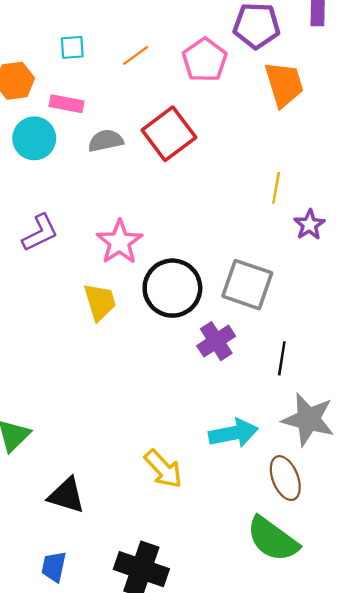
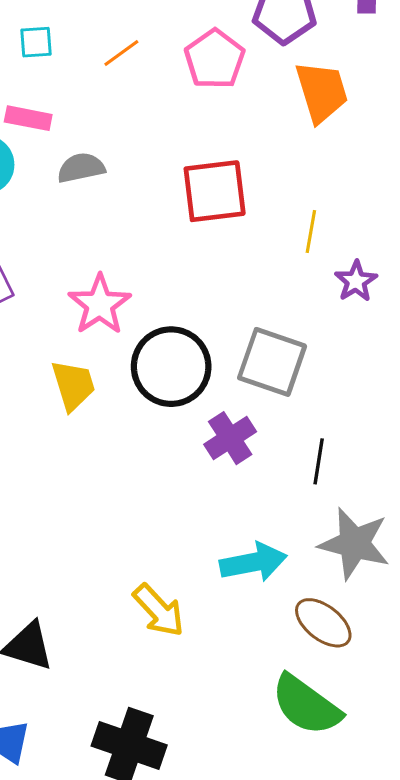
red square: (169, 134) -> (215, 191), moved, turned 30
brown ellipse: (285, 478) -> (323, 623), turned -30

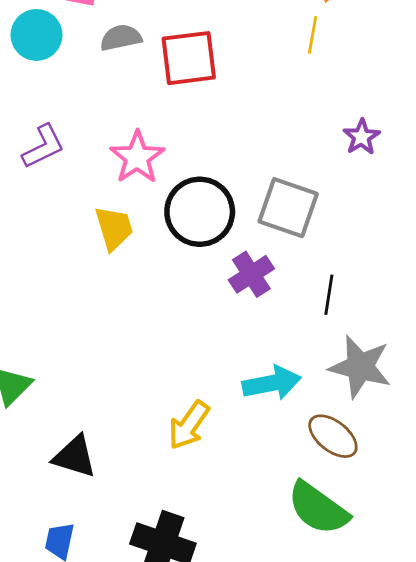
red square: (215, 191) -> (189, 58), moved
yellow line: (311, 232) -> (313, 35), moved
yellow arrow: (159, 610) -> (189, 425), turned 78

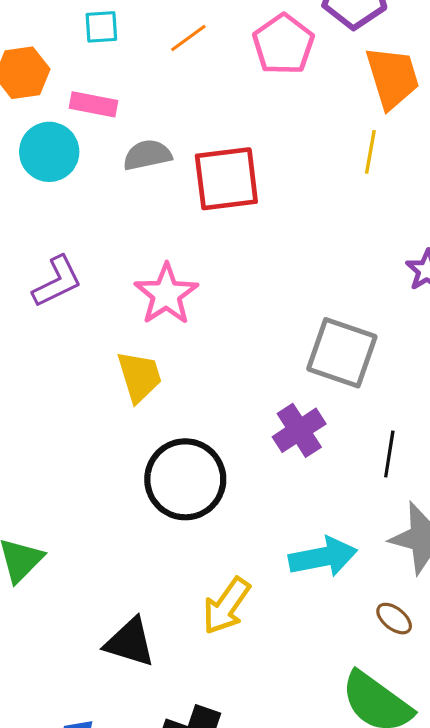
black circle: (200, 212) -> (185, 479), moved
brown ellipse: (333, 436) -> (394, 619), size x0.6
black triangle: (75, 457) -> (130, 642), moved

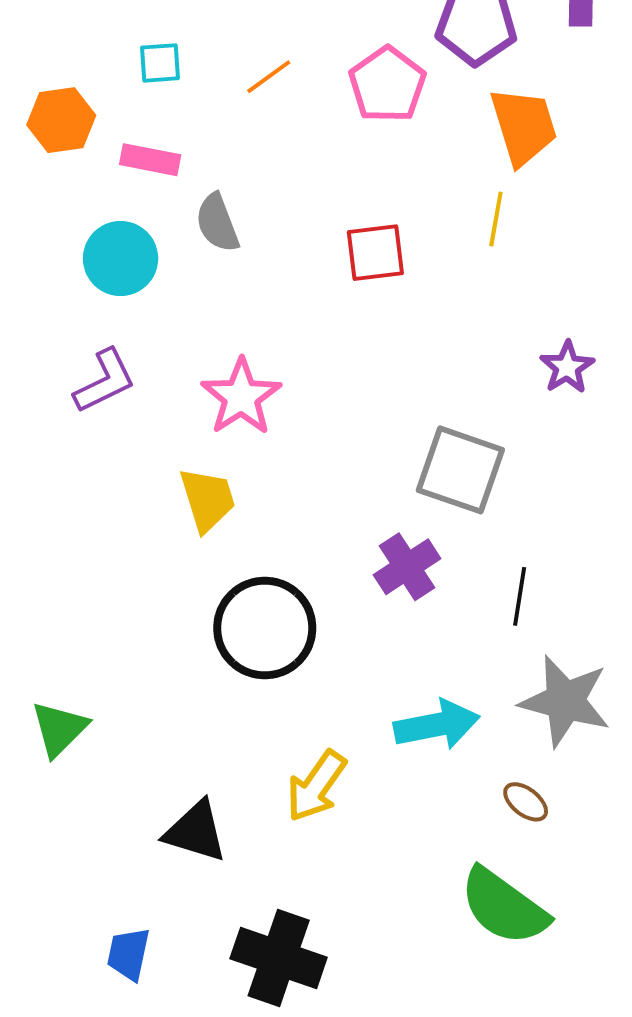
cyan circle: (49, 152) -> (121, 259), moved
gray semicircle: (147, 155) -> (217, 223), turned -99
red square: (226, 179) -> (375, 253), moved, size x0.7

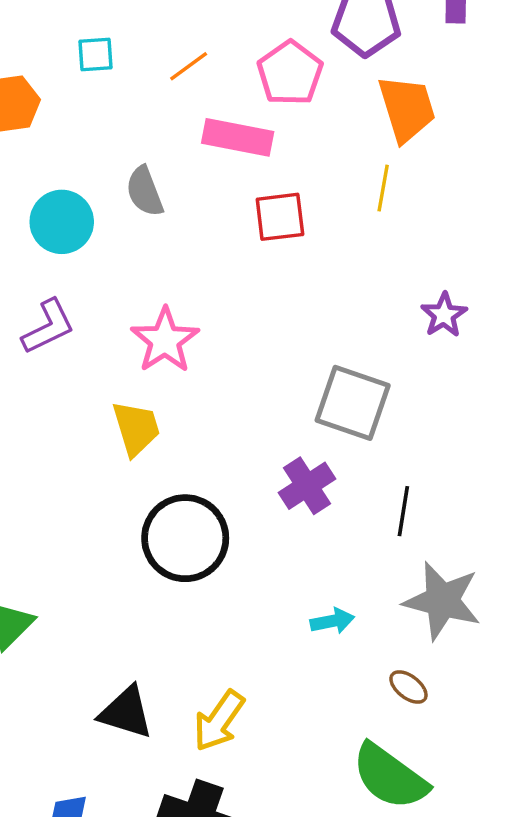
pink rectangle: (150, 160) -> (238, 137), moved, size x1.4
cyan arrow: (437, 725) -> (332, 621), size x0.6
yellow arrow: (316, 786) -> (219, 721), moved

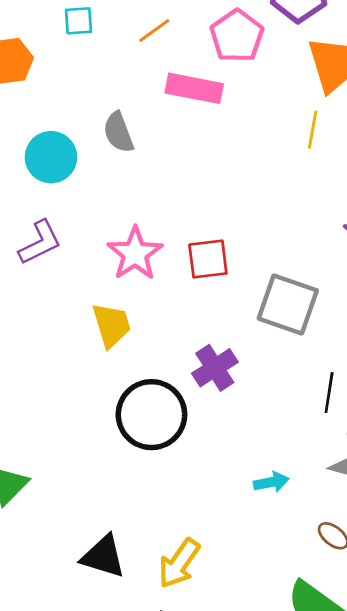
red square: (280, 217) -> (208, 259), moved
purple cross: (307, 486) -> (215, 368), moved

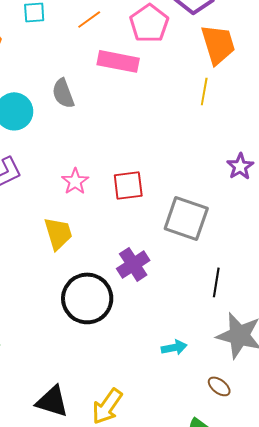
pink star: (135, 254) -> (75, 181), size x0.7

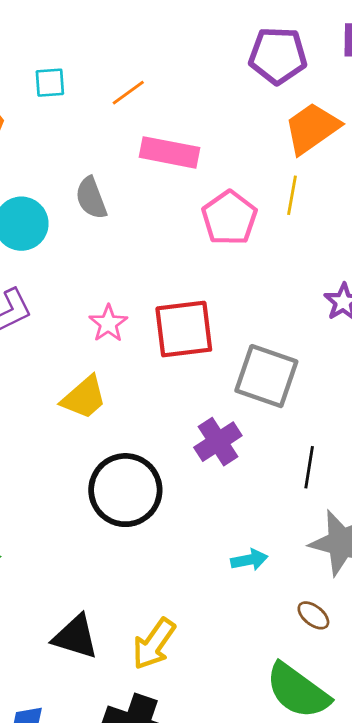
pink pentagon: (149, 23) -> (229, 218), moved
orange trapezoid: (218, 44) -> (312, 128), turned -108
red square: (128, 185) -> (184, 329), size x1.4
yellow trapezoid: (58, 233) -> (84, 397), turned 66
purple cross: (133, 264) -> (218, 442), moved

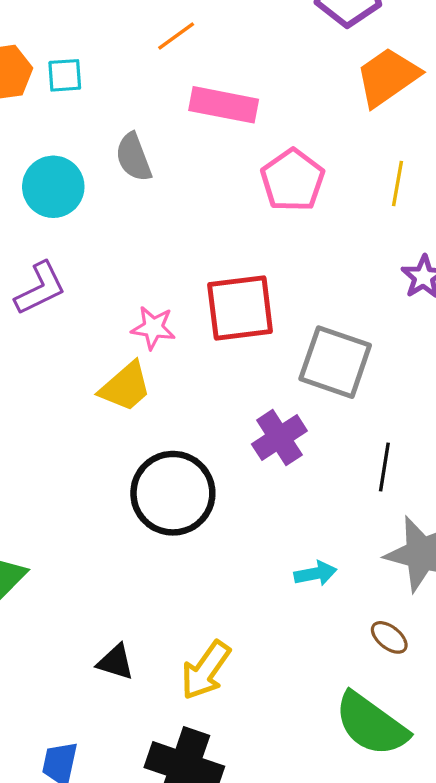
cyan square: (50, 83) -> (65, 75), moved
yellow line: (292, 195) -> (397, 183), moved
pink star: (108, 323) -> (153, 328), moved, turned -30
black triangle: (76, 637) -> (116, 662), size x0.7

